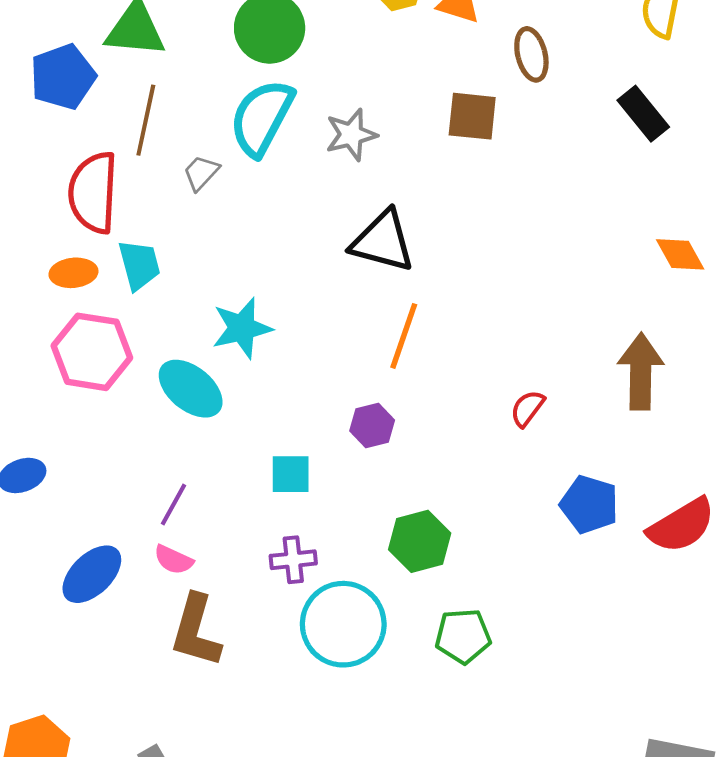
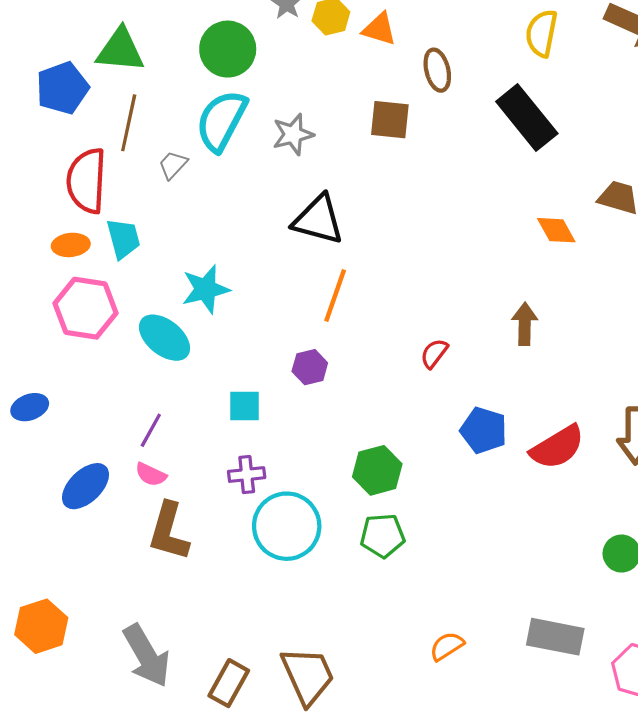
black rectangle: (643, 114) -> (527, 118), size x1.5
brown arrow: (641, 372) -> (525, 324), size x0.7
green hexagon: (420, 541) -> (377, 470), moved

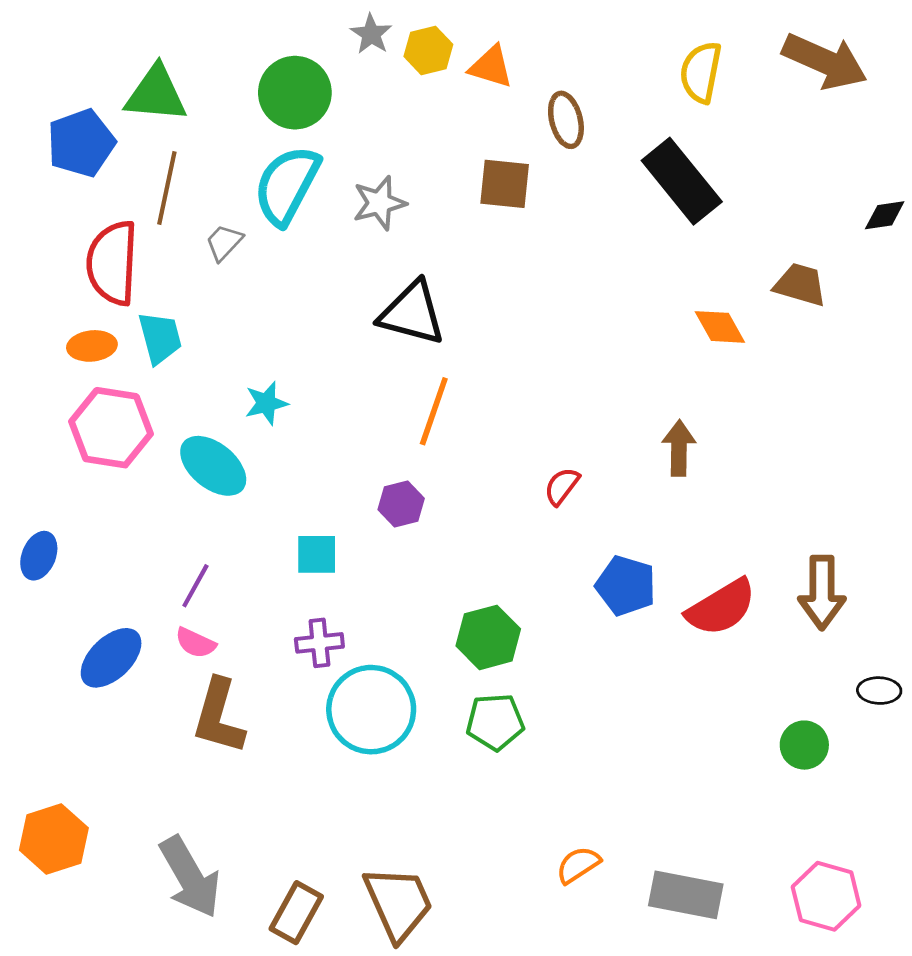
cyan star: (206, 289) -> (266, 403), size x0.7
blue ellipse: (30, 407) -> (39, 556), turned -48
gray rectangle: (555, 637) -> (686, 895), moved

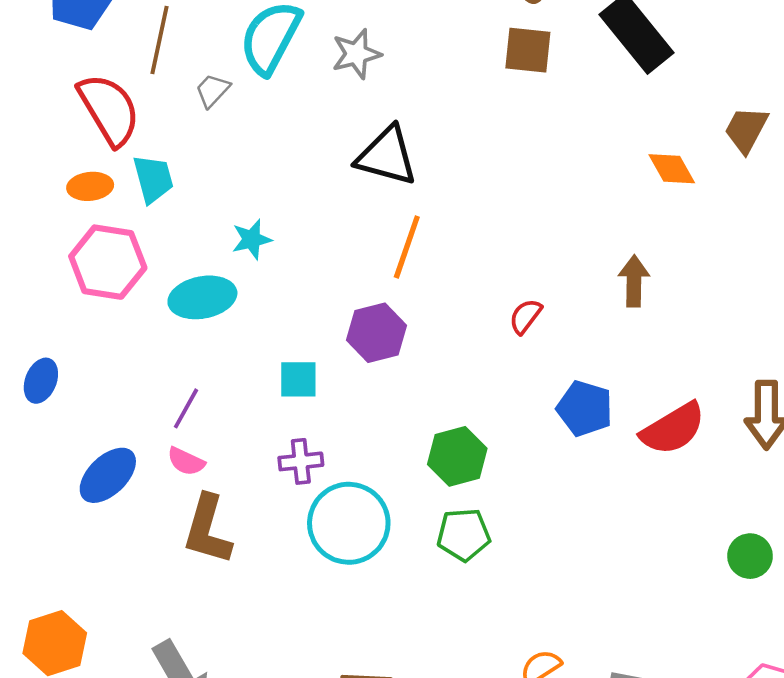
brown square: (505, 184) -> (528, 50), moved
red semicircle: (112, 263) -> (109, 109), turned 146
brown trapezoid: (800, 285) -> (746, 130), turned -78
cyan ellipse: (213, 466) -> (202, 297), turned -50
purple hexagon: (401, 504) -> (377, 333), size x1.4

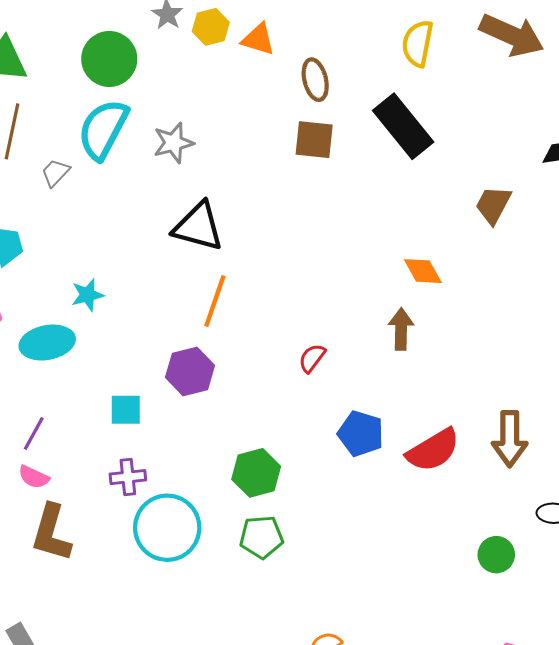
orange diamond: (672, 169) -> (423, 271), moved

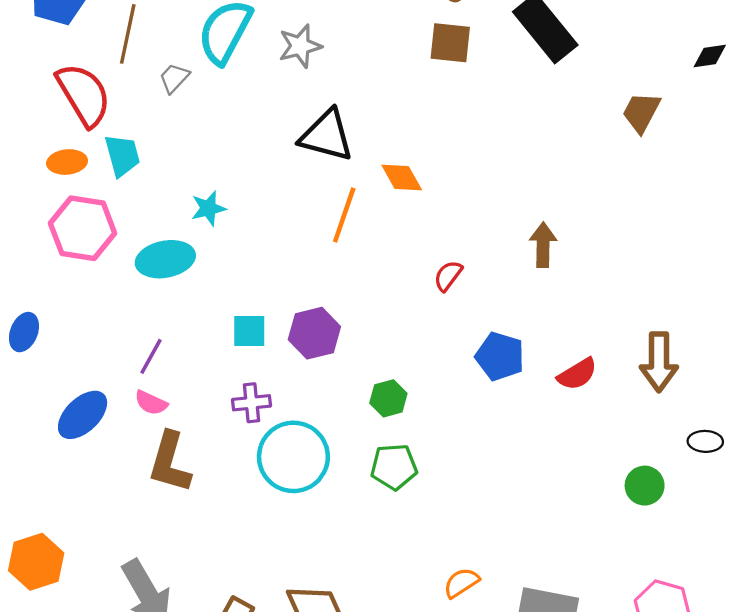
orange diamond: (423, 271) -> (402, 177), moved
purple hexagon: (190, 371) -> (314, 333), moved
red semicircle: (433, 450) -> (577, 374), size x0.7
green hexagon: (256, 473) -> (388, 398), size x0.7

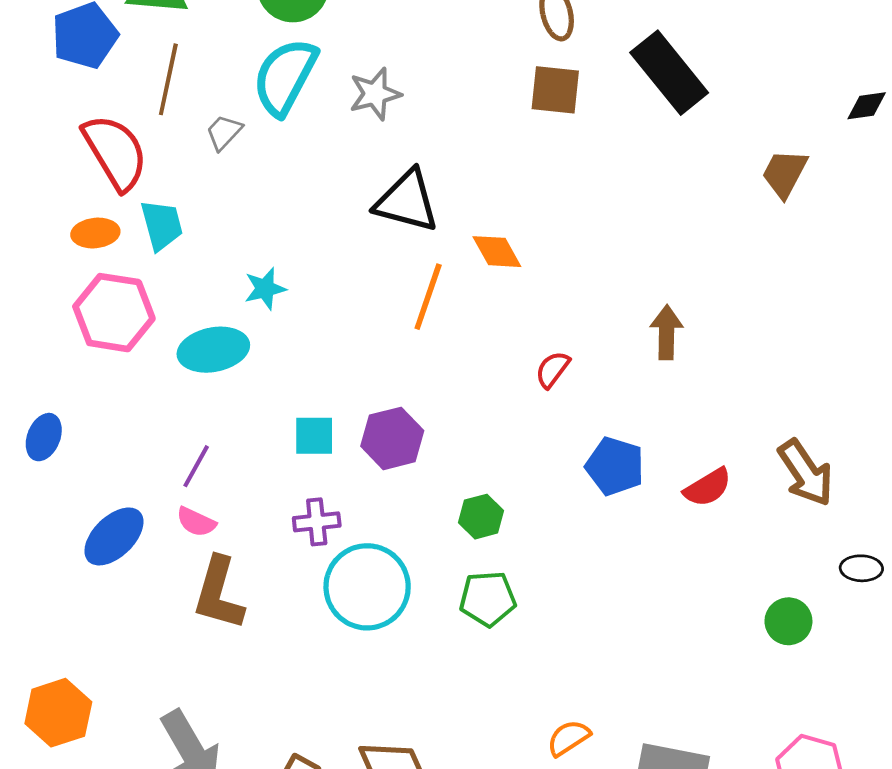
brown arrow: (659, 362) -> (806, 473), turned -34

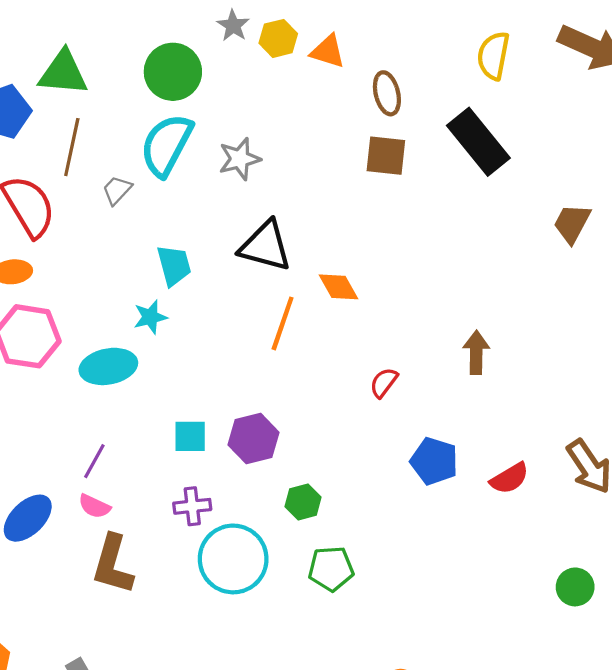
cyan trapezoid: (162, 225) -> (174, 265), moved
green hexagon: (481, 517) -> (303, 502), moved

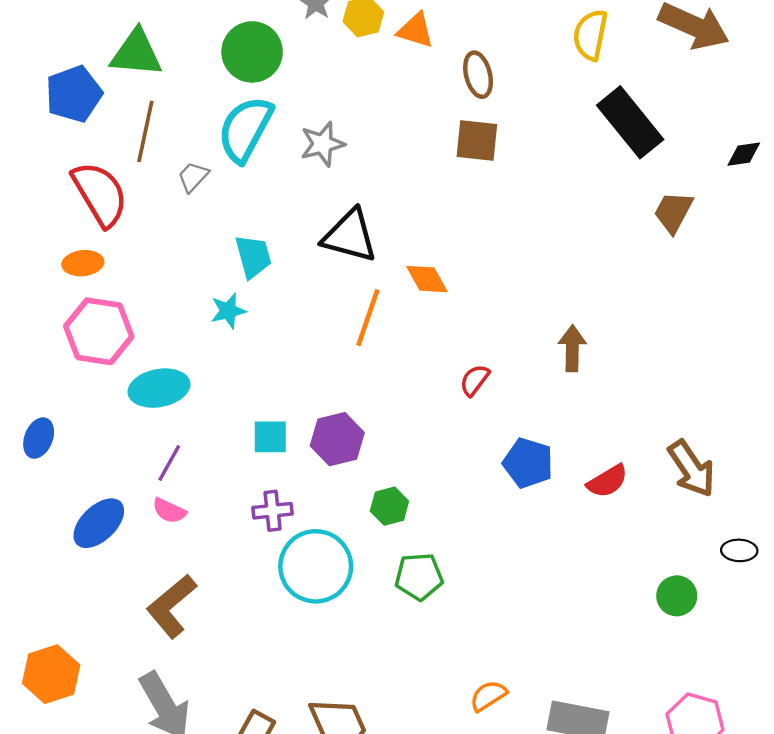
black rectangle: (478, 142) -> (630, 122), moved
cyan ellipse: (108, 366) -> (159, 388), moved
brown L-shape: (113, 564) -> (171, 606), moved, turned 34

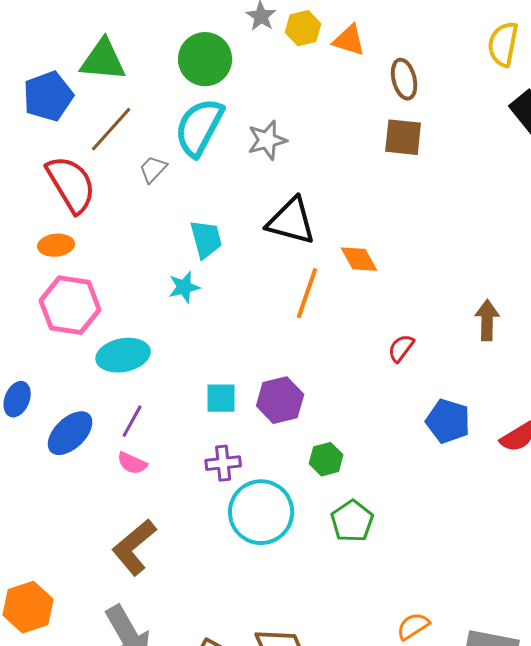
brown line: (145, 131) -> (111, 129), turned 30
blue ellipse: (99, 523) -> (70, 433), moved
green pentagon: (419, 577) -> (352, 521), turned -30

